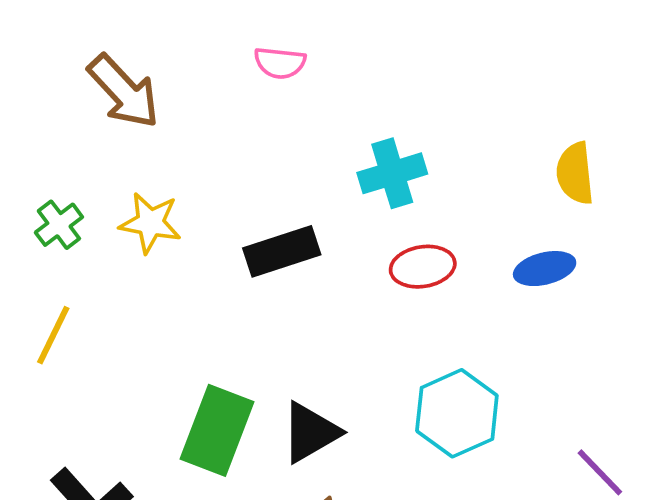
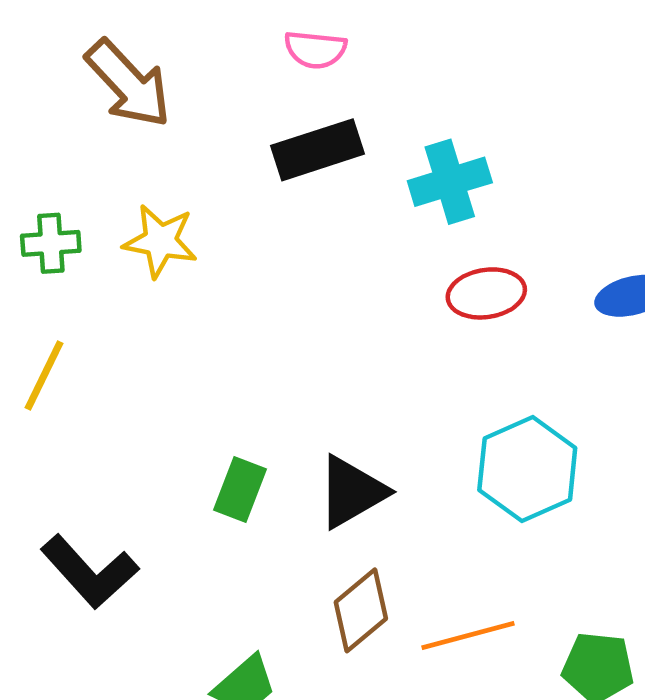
green cross: (59, 225) -> (51, 243), turned 33
black rectangle: (282, 251) -> (318, 150), moved
green rectangle: (217, 430) -> (240, 490), size x0.6

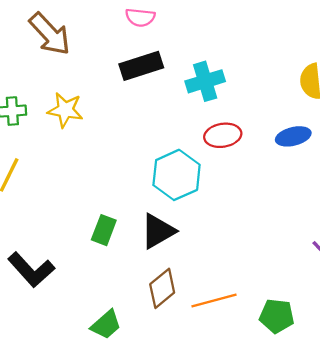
cyan hexagon: (527, 469) -> (177, 175), moved

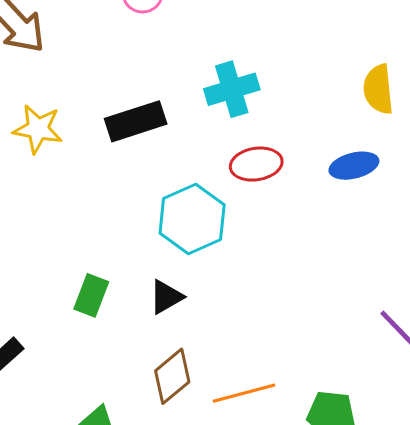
black rectangle: (141, 66) -> (136, 121), moved
black triangle: (158, 231) -> (166, 297), size x0.7

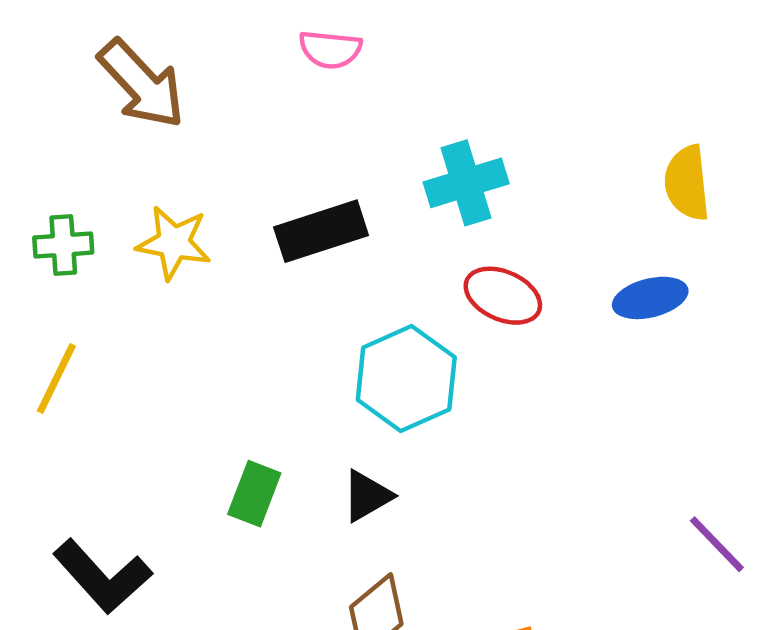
red ellipse: (256, 164) -> (503, 296), turned 33

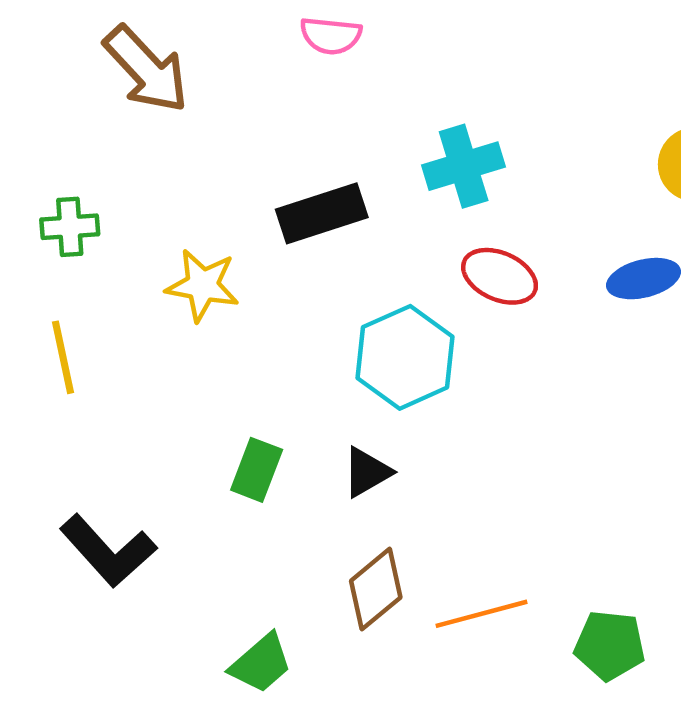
yellow star: (174, 243) -> (203, 285), moved
yellow line: (56, 378) -> (63, 357), turned -38

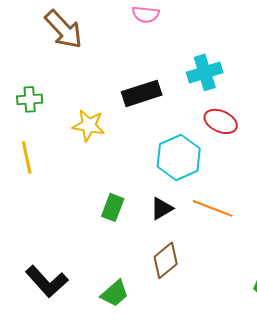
black L-shape: (108, 551) -> (47, 281), moved
orange line: (482, 614) -> (213, 208), moved, turned 36

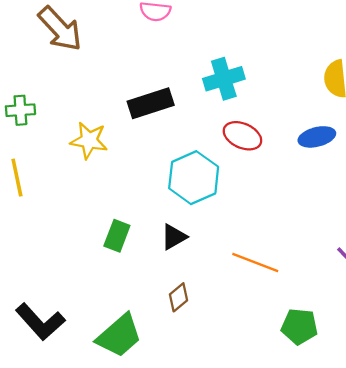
orange line: (213, 208) -> (255, 262), moved
brown diamond: (166, 260) -> (179, 297), size x0.7
green trapezoid: (115, 293) -> (119, 336), size x1.4

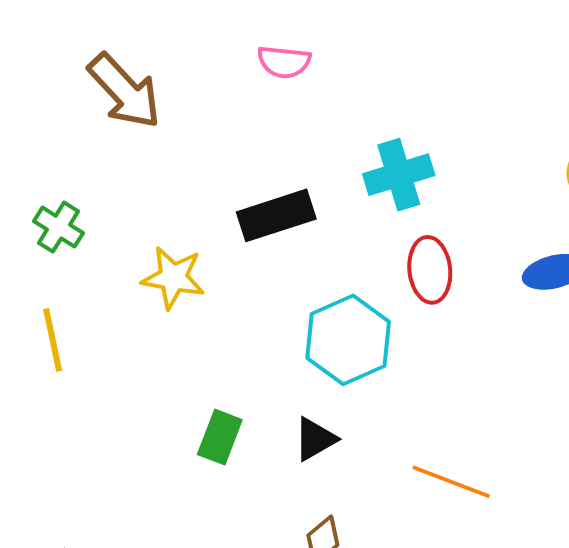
green cross: (20, 110) -> (58, 227), turned 36
red ellipse: (242, 136) -> (430, 270), turned 60

